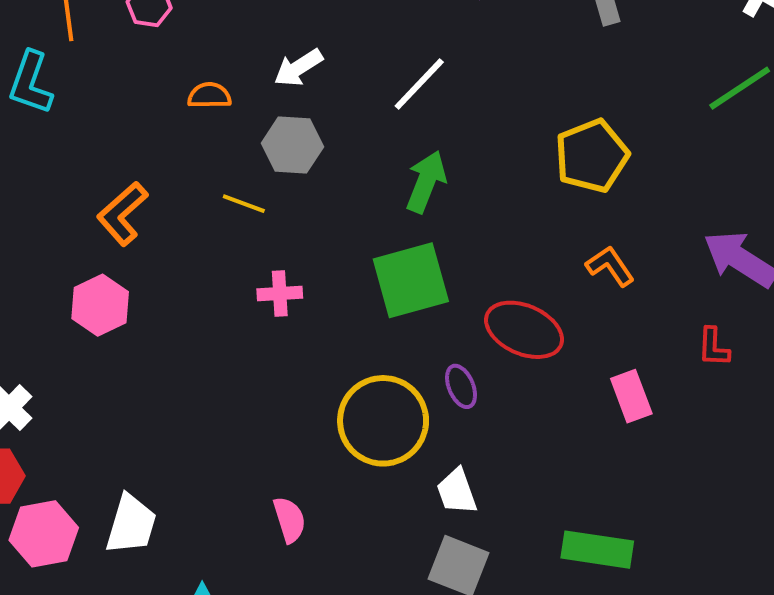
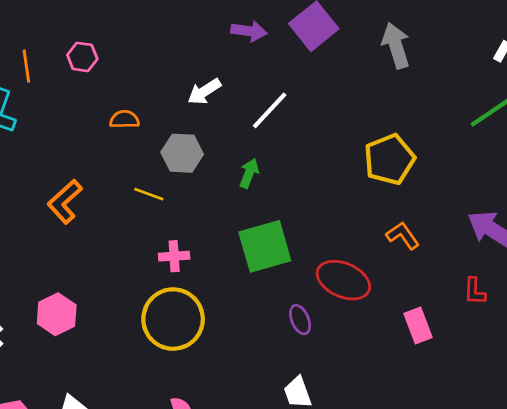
white arrow: (298, 68) -> (204, 92), moved
green arrow: (426, 182) -> (249, 173), moved, size x0.7
pink hexagon: (100, 305) -> (57, 314), moved
yellow circle: (383, 421) -> (173, 319), moved

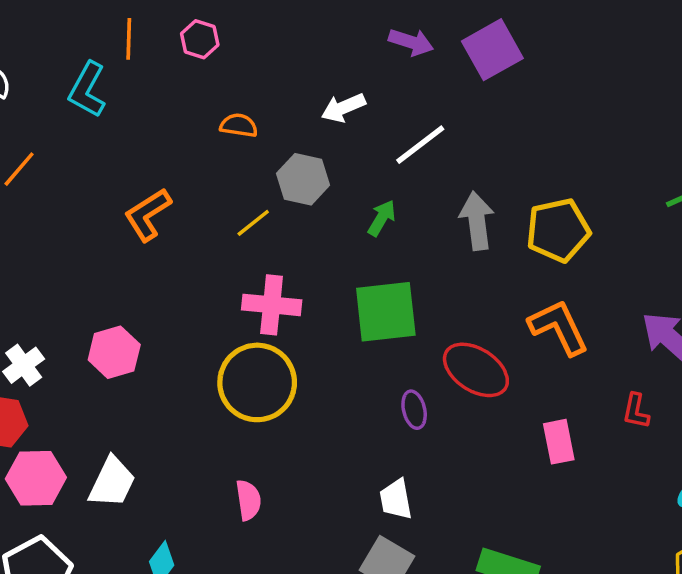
gray arrow: (396, 45) -> (477, 221), moved
yellow line: (149, 194) -> (253, 223), turned -68
orange L-shape: (403, 236) -> (559, 327), size x1.5
pink cross: (174, 256) -> (272, 305), size x1.5

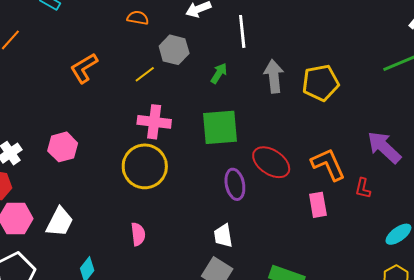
white line: (420, 145) -> (242, 31), turned -60
orange L-shape: (559, 327) -> (328, 164), moved
purple ellipse: (414, 410) -> (235, 184), size x1.4

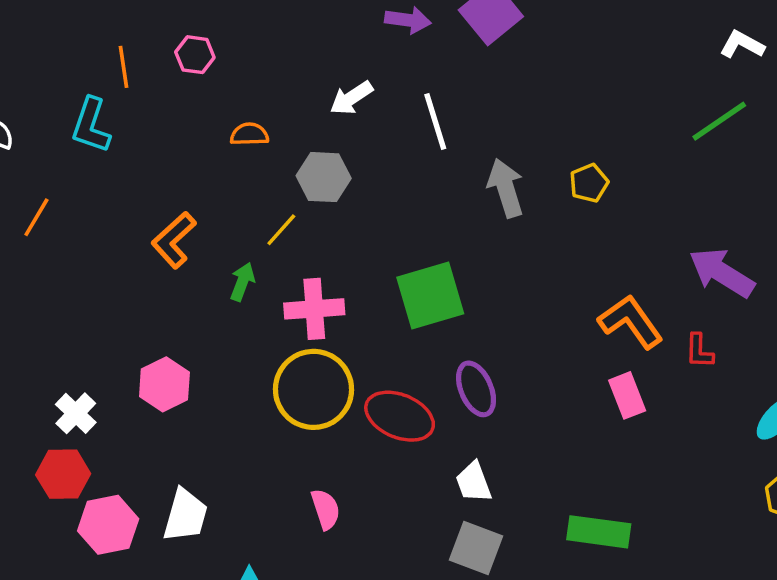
green arrow: (219, 73) -> (242, 282), moved
yellow pentagon: (321, 83) -> (589, 183), size x0.6
red ellipse: (271, 162) -> (400, 416), moved

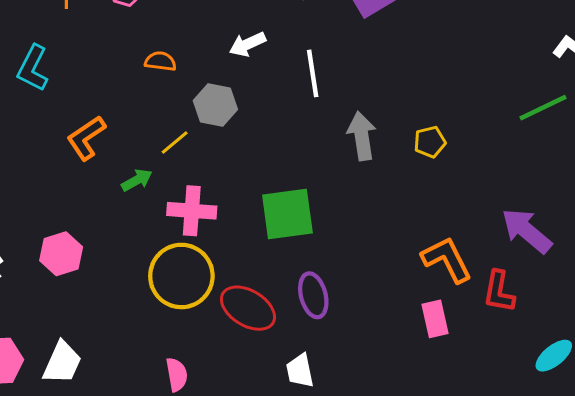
cyan L-shape: (91, 125) -> (33, 68), moved
green arrow: (242, 282) -> (137, 180), turned 32
red L-shape: (699, 351) -> (499, 292), size x1.4

